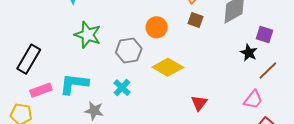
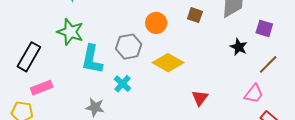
green star: (88, 35) -> (70, 32), moved
black star: (249, 53) -> (239, 47), moved
cyan L-shape: (74, 84) -> (92, 59), moved, turned -84

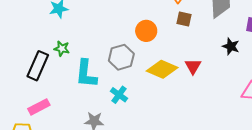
green star: (70, 32) -> (62, 49), size x0.6
black rectangle: (29, 57) -> (38, 66), moved
red triangle: (200, 98) -> (193, 66), moved

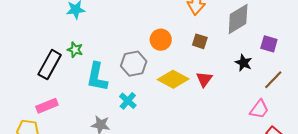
brown square: (184, 19) -> (200, 41), moved

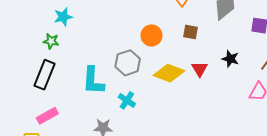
green star: (75, 50) -> (51, 41), moved
black star: (244, 63) -> (230, 59), moved

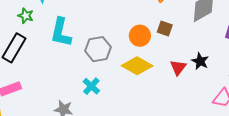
orange circle: (151, 35) -> (140, 36), moved
red triangle: (200, 69) -> (178, 67), moved
cyan L-shape: (93, 81) -> (61, 32), moved

